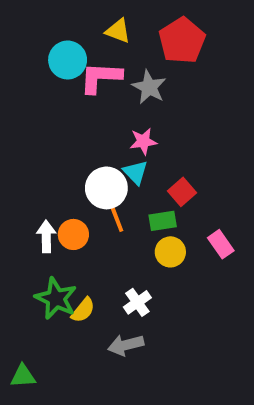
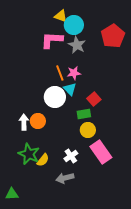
red pentagon: (182, 41) -> (113, 36), moved
cyan circle: (68, 60) -> (74, 25), moved
orange line: (116, 217) -> (60, 73), moved
pink rectangle: (221, 244) -> (101, 152), moved, size x1.6

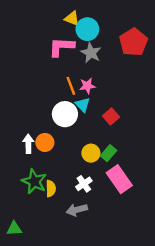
green rectangle: (84, 114) -> (109, 153), moved, turned -40
yellow circle: (88, 130) -> (91, 153), moved
yellow semicircle: (43, 160) -> (51, 189), turned -40

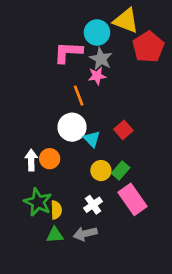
yellow triangle: (72, 19) -> (126, 21), moved, size x1.5
pink star: (87, 86) -> (97, 76), moved
cyan triangle: (83, 105) -> (92, 139), moved
green triangle: (14, 229) -> (55, 235), moved

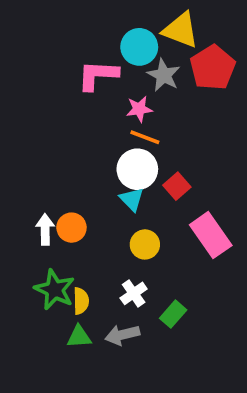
gray star: (101, 59) -> (164, 75), moved
orange line: (79, 96) -> (145, 137), moved, turned -48
white circle: (72, 127) -> (137, 169), moved
green rectangle: (121, 171) -> (173, 314), moved
pink rectangle: (132, 199) -> (211, 235), moved

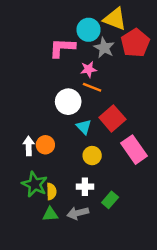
white circle: (137, 169) -> (68, 102), moved
red square: (177, 186) -> (112, 118), size x1.5
white cross: (134, 293) -> (85, 187), turned 35

